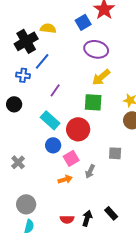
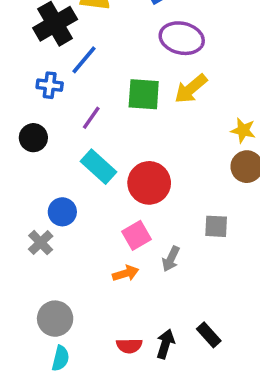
purple line: (55, 90) -> (91, 118), moved
green square: (93, 102) -> (144, 94), moved
blue circle: (53, 145) -> (62, 212), moved

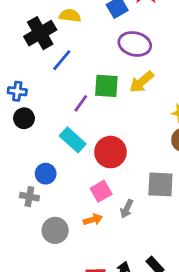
blue cross: (50, 85) -> (17, 91), moved
purple line: (91, 118) -> (81, 103), moved
gray square: (216, 226) -> (160, 184), size x1.5
gray cross: (41, 243) -> (29, 197), turned -36
gray circle: (55, 319) -> (55, 230), moved

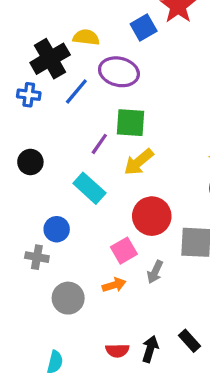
purple ellipse: (135, 44) -> (119, 72), moved
yellow arrow: (142, 82) -> (139, 162), moved
blue cross: (17, 91) -> (29, 95), moved
red circle: (110, 152) -> (152, 216), moved

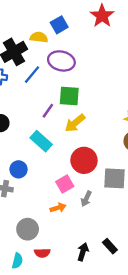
blue square: (144, 28) -> (59, 25), moved
gray circle: (68, 298) -> (28, 229), moved
red semicircle: (117, 351) -> (42, 253), moved

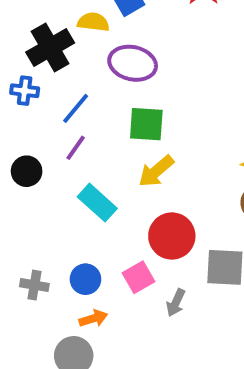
blue line: (32, 75) -> (76, 108), moved
purple line: (48, 111) -> (76, 148), moved
blue circle: (19, 169) -> (85, 279), moved
orange arrow: (58, 208) -> (93, 318), moved

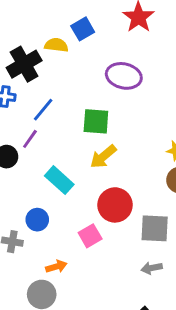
purple ellipse: (133, 63) -> (124, 76), moved
purple line: (76, 148) -> (30, 139), moved
blue circle: (85, 279) -> (37, 220), moved
gray arrow: (176, 303) -> (152, 268), moved, turned 54

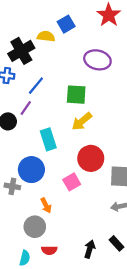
cyan rectangle: (59, 180) -> (48, 139), turned 30
blue circle: (37, 220) -> (31, 170), size x1.5
orange arrow: (56, 267) -> (46, 205), turned 80

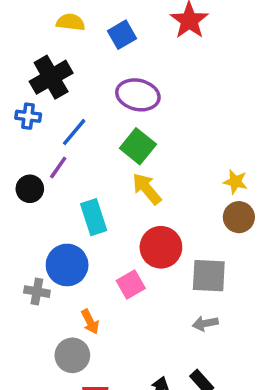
yellow semicircle: (46, 36) -> (71, 22), moved
purple ellipse: (97, 60) -> (138, 95), moved
green square: (76, 95) -> (138, 146), turned 35
yellow arrow: (82, 121) -> (147, 189), turned 90

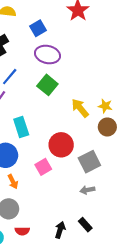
blue square: (122, 35) -> (38, 28), moved
yellow arrow: (147, 189) -> (80, 108), moved
gray square: (209, 276) -> (89, 162), turned -30
orange arrow: (90, 322) -> (13, 182), moved

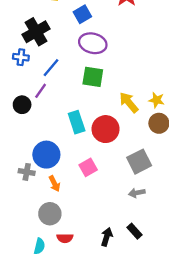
green square: (47, 85) -> (93, 77), turned -30
cyan rectangle: (21, 127) -> (77, 122), moved
red circle: (61, 145) -> (106, 129), moved

